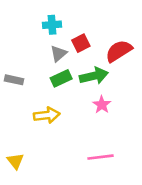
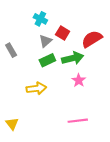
cyan cross: (52, 25) -> (40, 19), turned 32
red square: (81, 43) -> (63, 33), turned -32
gray rectangle: (14, 80) -> (11, 50), moved, turned 48

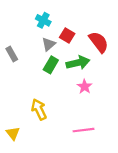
red semicircle: (92, 39) -> (99, 42), turned 85
green rectangle: (47, 60) -> (51, 65), turned -35
yellow arrow: (36, 88) -> (39, 109), moved, turned -108

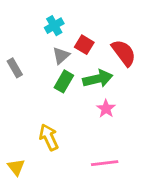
cyan cross: (43, 20) -> (54, 26), turned 32

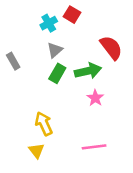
red square: (84, 45) -> (72, 15), moved
yellow triangle: (16, 167) -> (36, 151), moved

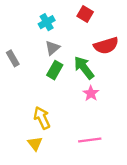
red square: (72, 15) -> (85, 14), moved
red semicircle: (111, 48) -> (106, 46), turned 110
green arrow: (88, 71) -> (84, 68), turned -115

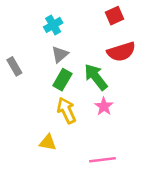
red square: (85, 14) -> (115, 16), moved, turned 35
yellow arrow: (42, 118) -> (66, 110), moved
yellow triangle: (35, 144) -> (48, 142), moved, turned -42

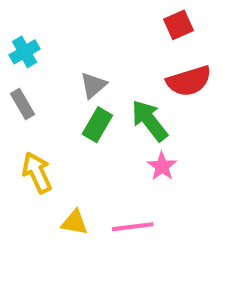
cyan cross: (53, 25) -> (25, 52), moved
yellow arrow: (66, 110) -> (37, 173), moved
pink line: (103, 160) -> (133, 227), moved

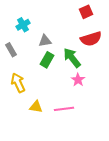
cyan cross: (25, 52) -> (23, 25), moved
gray triangle: (93, 85) -> (45, 41), turned 32

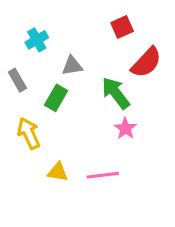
red square: (86, 12) -> (122, 27), moved
red semicircle: (91, 39) -> (146, 62), turned -30
green rectangle: (47, 60) -> (56, 98), moved

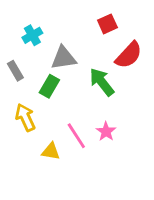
gray triangle: (72, 66) -> (64, 58), size x1.4
pink star: (125, 128) -> (106, 132), moved
pink line: (103, 175) -> (76, 136), moved, turned 64

